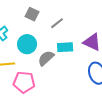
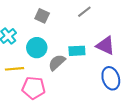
gray line: (57, 23) -> (84, 12), moved

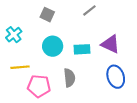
cyan circle: (37, 48) -> (53, 46), moved
gray semicircle: (57, 62) -> (69, 78), moved, turned 126

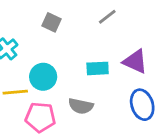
cyan circle: (53, 46) -> (43, 77), moved
gray semicircle: (69, 78) -> (81, 106), turned 108

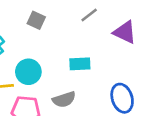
purple triangle: (135, 61) -> (125, 32), moved
gray semicircle: (81, 106) -> (64, 99), turned -30

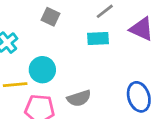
cyan rectangle: (80, 64) -> (98, 38), moved

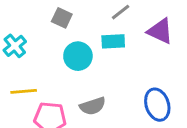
cyan circle: (42, 70) -> (78, 56), moved

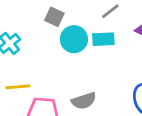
cyan circle: (78, 56) -> (74, 39), moved

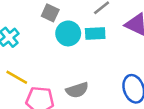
yellow line: (18, 87) -> (17, 77), turned 35

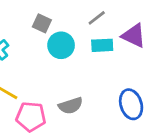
cyan rectangle: (95, 33) -> (102, 45), moved

